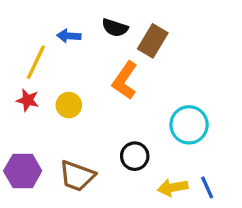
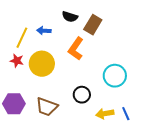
blue arrow: (69, 36) -> (44, 31), moved
yellow circle: (69, 105) -> (42, 64), size x1.6

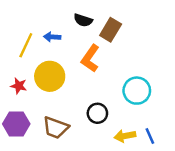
red star: (17, 61) -> (19, 86), moved

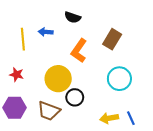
brown rectangle: (111, 30) -> (112, 39), moved
yellow line: (26, 45) -> (23, 39), turned -30
yellow circle: (50, 76) -> (58, 79), moved
black circle: (97, 113) -> (75, 97), moved

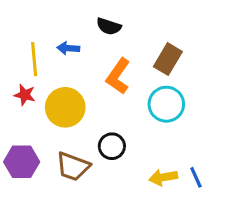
red star: (17, 74) -> (25, 95), moved
yellow circle: (58, 79) -> (65, 107), moved
cyan circle: (119, 79) -> (166, 104), moved

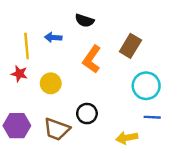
cyan circle: (166, 104) -> (146, 86), moved
yellow circle: (65, 107) -> (51, 83), size x0.7
blue line: (196, 177) -> (152, 117), moved, turned -63

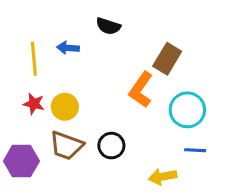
orange L-shape: (92, 59) -> (141, 90), moved
red star: (19, 74) -> (34, 104), moved
brown trapezoid: (57, 129) -> (66, 146), moved

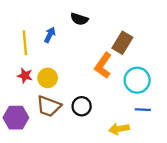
blue arrow: (68, 48) -> (50, 35), turned 112

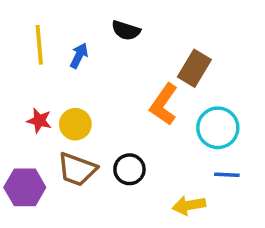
yellow line: (25, 43) -> (39, 45), moved

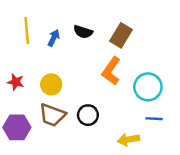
black semicircle: (126, 30) -> (83, 32), moved
brown rectangle: (194, 68) -> (121, 35), moved
red star: (39, 121) -> (16, 82), moved

